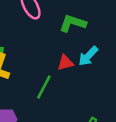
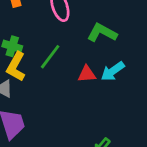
green line: (44, 87) -> (50, 57), moved

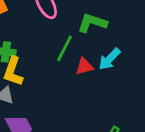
green line: (50, 57) -> (65, 48), moved

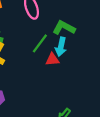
cyan arrow: (109, 59) -> (61, 47), moved, turned -42

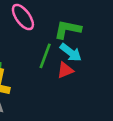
cyan arrow: (61, 47) -> (71, 52), turned -48

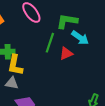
cyan arrow: (71, 52) -> (80, 38), moved

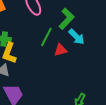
green L-shape: (67, 21) -> (66, 19), turned 115

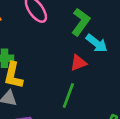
green line: (46, 37) -> (68, 96), moved

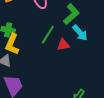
green line: (68, 96) -> (48, 35), moved

